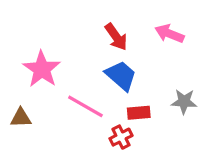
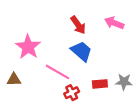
gray star: (184, 102) -> (124, 82), moved
red rectangle: (139, 113) -> (100, 84), moved
red cross: (121, 137) -> (72, 93), moved

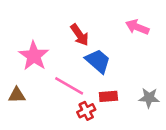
red arrow: (78, 25) -> (80, 35), moved
red rectangle: (100, 84) -> (108, 96), moved

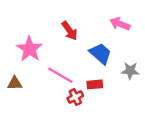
blue trapezoid: (98, 61) -> (100, 54), moved
gray star: (149, 98) -> (130, 71), moved

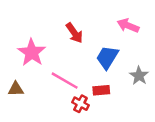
blue trapezoid: (100, 54) -> (107, 57), turned -100
gray star: (130, 71) -> (139, 76), turned 30
red cross: (75, 97) -> (80, 104), turned -35

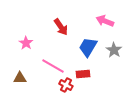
pink star: (32, 52) -> (26, 43), size x0.6
gray star: (139, 76) -> (114, 50), moved
brown triangle: (16, 89) -> (20, 78), moved

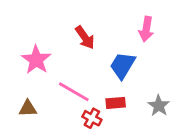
pink arrow: (105, 21) -> (146, 29), turned -102
pink star: (26, 43) -> (36, 60), size x1.5
gray star: (114, 50) -> (159, 106), moved

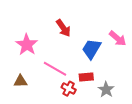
pink arrow: (146, 29) -> (118, 38), moved, turned -60
gray star: (159, 106) -> (106, 90), moved

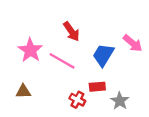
pink line: (55, 69) -> (62, 61), moved

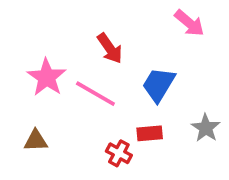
pink arrow: (133, 43) -> (189, 23), moved
gray star: (120, 101) -> (206, 128), moved

